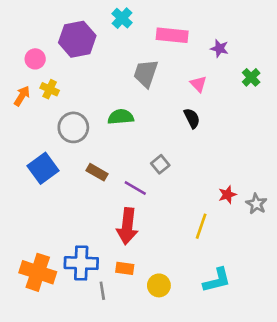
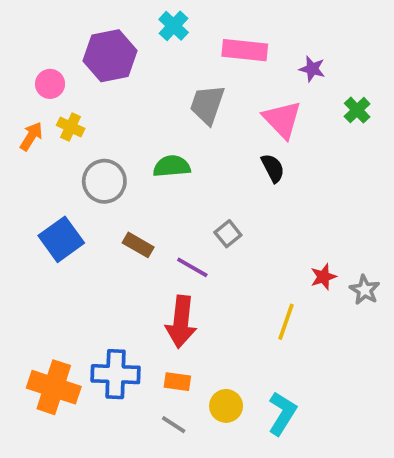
pink triangle: (198, 84) -> (282, 119), size x1.6
cyan L-shape: (217, 280) -> (282, 413), moved, turned -44
gray line: (102, 291) -> (174, 425), moved, turned -48

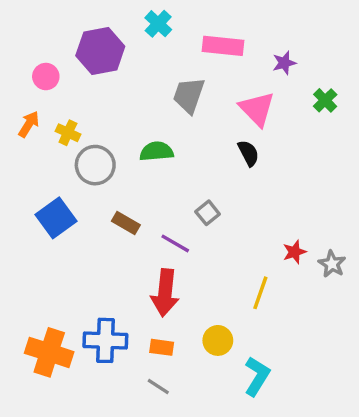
purple star: (312, 69) -> (284, 63), turned -30
yellow cross: (71, 127) -> (68, 133), moved
yellow circle: (226, 406) -> (218, 340), moved

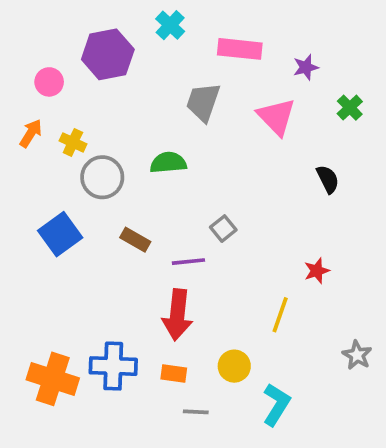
black semicircle: (248, 153) -> (328, 179), moved
purple line: (175, 243) -> (188, 262), turned -36
gray star: (332, 264) -> (357, 355), moved
gray line: (158, 386) -> (196, 412), moved, turned -30

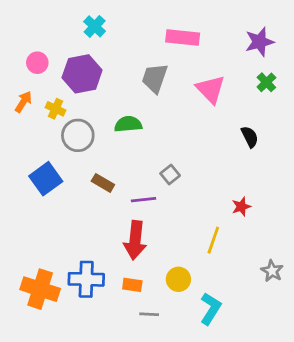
cyan cross: (170, 25) -> (95, 26), moved
purple hexagon: (108, 54) -> (82, 74), moved
purple star: (306, 67) -> (259, 42), moved, size x1.5

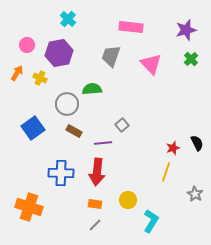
gray circle: (78, 135) -> (67, 104), moved
black semicircle: (250, 137) -> (197, 143), moved
yellow line: (213, 240) -> (166, 172), moved
blue cross: (86, 279) -> (61, 173), moved
gray line: (149, 314) -> (95, 225), moved, turned -48

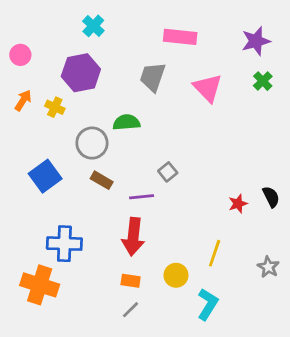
pink circle: (27, 45) -> (20, 55), moved
yellow line: (166, 172) -> (215, 253), moved
blue cross: (61, 173) -> (64, 244), moved

